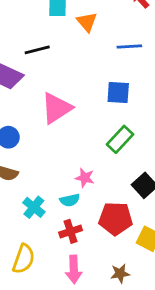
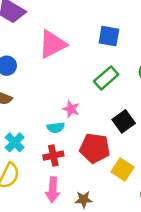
cyan cross: (34, 207) -> (15, 142), moved
brown star: (120, 273) -> (84, 199), moved

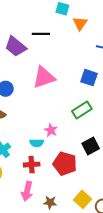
yellow square: (122, 169) -> (82, 199), moved

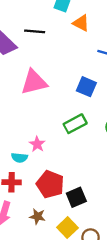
orange triangle: (80, 23) -> (81, 23), turned -42
black square: (91, 146) -> (76, 197), moved
brown star: (50, 202) -> (37, 216), moved

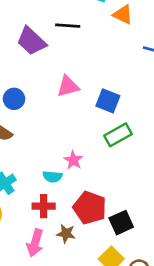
pink triangle: (34, 82) -> (68, 86), size x0.7
blue square: (86, 87) -> (108, 101), moved
brown star: (37, 216) -> (66, 234), moved

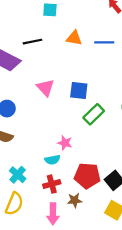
orange triangle: (123, 15) -> (74, 38), moved
pink triangle: (68, 86) -> (45, 88), turned -42

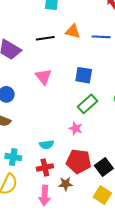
black line: (33, 42) -> (45, 38), moved
blue square: (79, 91) -> (84, 75), moved
pink star: (65, 143) -> (76, 128), moved
cyan cross: (18, 175) -> (13, 157), turned -35

